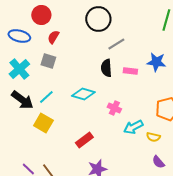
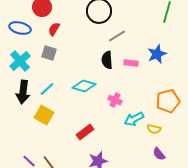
blue star: (156, 62) -> (157, 54), turned -30
black arrow: (22, 100) -> (23, 92), turned 60

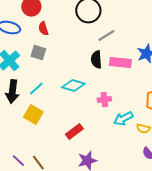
red semicircle: (54, 29) -> (43, 29), turned -48
pink rectangle: (131, 63) -> (120, 63), size x1.5
pink cross: (115, 100) -> (104, 100), turned -32

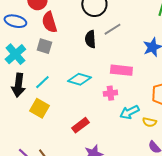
red semicircle: (43, 29) -> (49, 22), size x1.5
black semicircle: (96, 60) -> (90, 39), moved
pink rectangle: (120, 63) -> (121, 70), moved

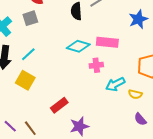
gray square: (44, 46) -> (30, 18), turned -35
cyan diamond: (79, 79) -> (78, 46), moved
red rectangle: (80, 125) -> (59, 105), moved

